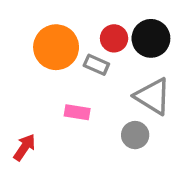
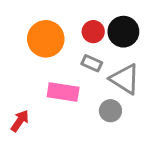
gray rectangle: (96, 65) -> (92, 63), moved
pink rectangle: (77, 112) -> (63, 92), size x1.5

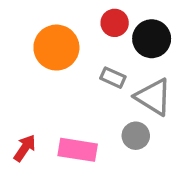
red circle: (93, 32) -> (115, 23), moved
pink rectangle: (63, 92) -> (78, 150), moved

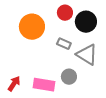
gray circle: (136, 136) -> (69, 77), moved

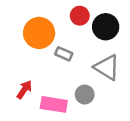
gray rectangle: (64, 44) -> (64, 54), moved
red arrow: (14, 84) -> (24, 90), moved

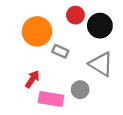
red arrow: (24, 90) -> (32, 79), moved

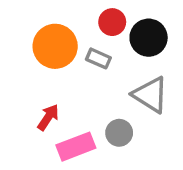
gray rectangle: (60, 51) -> (98, 58), moved
pink rectangle: (51, 99) -> (76, 147), turned -30

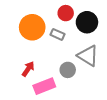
gray circle: (119, 133) -> (68, 70), moved

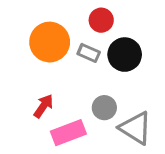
black circle: (87, 22) -> (125, 55), moved
gray triangle: (88, 56) -> (136, 128), moved

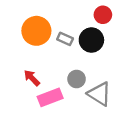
red circle: (101, 20) -> (103, 15), moved
red arrow: (43, 106) -> (32, 78), turned -78

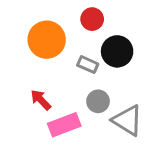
red circle: (103, 15) -> (92, 19), moved
gray rectangle: (65, 39) -> (88, 65), moved

